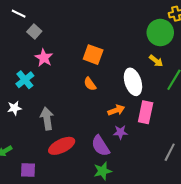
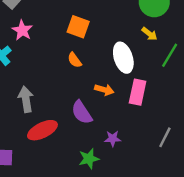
orange arrow: (116, 110) -> (104, 90), turned 35
purple star: (120, 132) -> (113, 139), moved
purple semicircle: (100, 146) -> (82, 112), moved

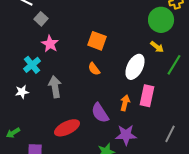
white ellipse: (123, 58) -> (135, 67), turned 45
orange arrow: (104, 90) -> (125, 103), moved, turned -91
gray arrow: (26, 99) -> (55, 87), moved
purple star: (113, 139) -> (126, 135), size x1.5

